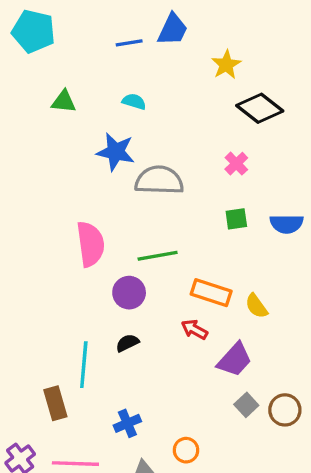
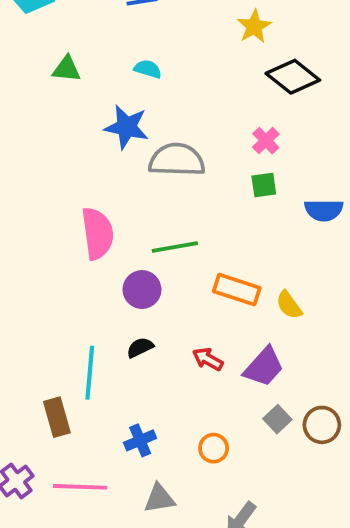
green square: (236, 219) -> (264, 185), moved
red arrow: (194, 329) -> (208, 359), moved
orange circle: (186, 450) -> (214, 448), moved

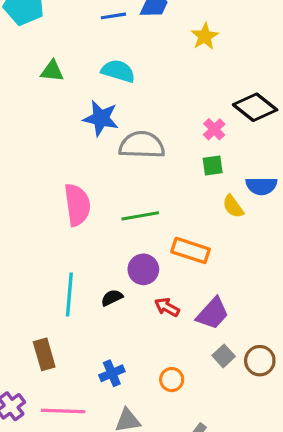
cyan semicircle: (148, 69) -> (118, 71), size x1.5
black diamond: (293, 77) -> (255, 107), moved
purple circle: (142, 290) -> (143, 269), moved
yellow semicircle: (289, 305) -> (233, 206), moved
cyan line: (90, 373) -> (69, 295), moved

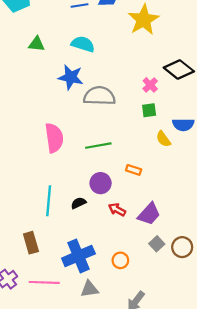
yellow star: (205, 36) -> (144, 20), size x1.6
orange rectangle: (191, 250) -> (134, 170), size x0.6
blue cross: (112, 373) -> (78, 256), size x1.8

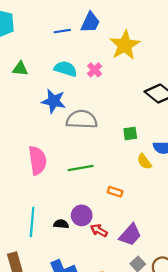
pink cross: (150, 85) -> (95, 70), moved
purple circle: (101, 183) -> (82, 215), moved
black semicircle: (78, 203) -> (61, 224), turned 32

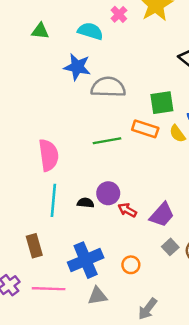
pink cross: (95, 70) -> (119, 14), moved
green square: (130, 133) -> (162, 103), size x1.5
pink semicircle: (37, 160) -> (49, 155), moved
orange rectangle: (115, 192) -> (145, 129), moved, size x1.5

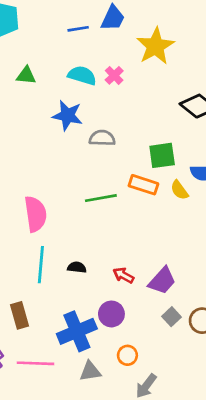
pink cross: (119, 14) -> (114, 75), moved
gray semicircle: (108, 87) -> (102, 138), size x0.7
purple circle: (108, 193) -> (111, 314), moved
orange circle: (131, 265) -> (127, 355), moved

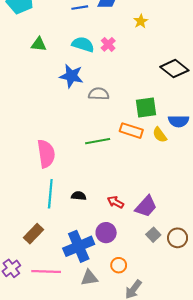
yellow star: (155, 46) -> (141, 21), size x0.5
brown rectangle: (19, 315) -> (33, 234), turned 60

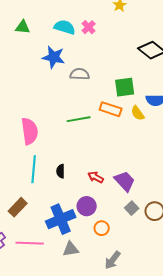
black semicircle: (79, 196) -> (61, 171), turned -96
purple trapezoid: (146, 206) -> (125, 181), turned -85
orange circle: (119, 265) -> (102, 228), moved

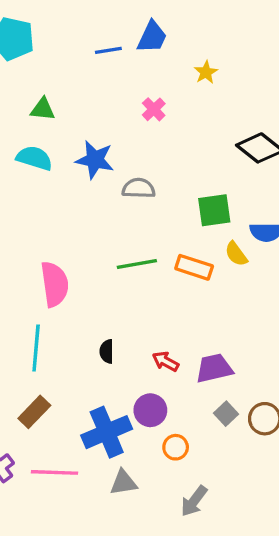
cyan semicircle: (65, 27) -> (34, 158), moved
orange rectangle: (111, 109) -> (194, 267), moved
cyan line: (34, 169) -> (36, 348), moved
purple trapezoid: (125, 181) -> (214, 368), turned -60

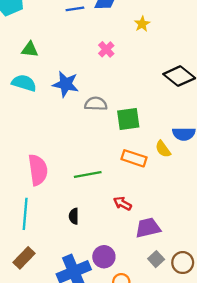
green square: (214, 210) -> (128, 119), moved
green line: (137, 264) -> (88, 174), moved
red arrow: (165, 361) -> (122, 203), moved

